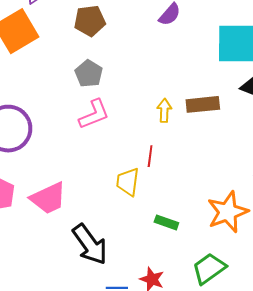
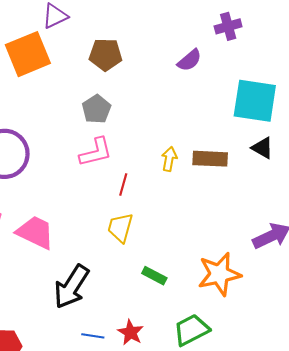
red line: (150, 156) -> (123, 185), moved
pink trapezoid: (48, 198) -> (35, 232), turned -138
black arrow: (90, 244) -> (71, 287), turned 60

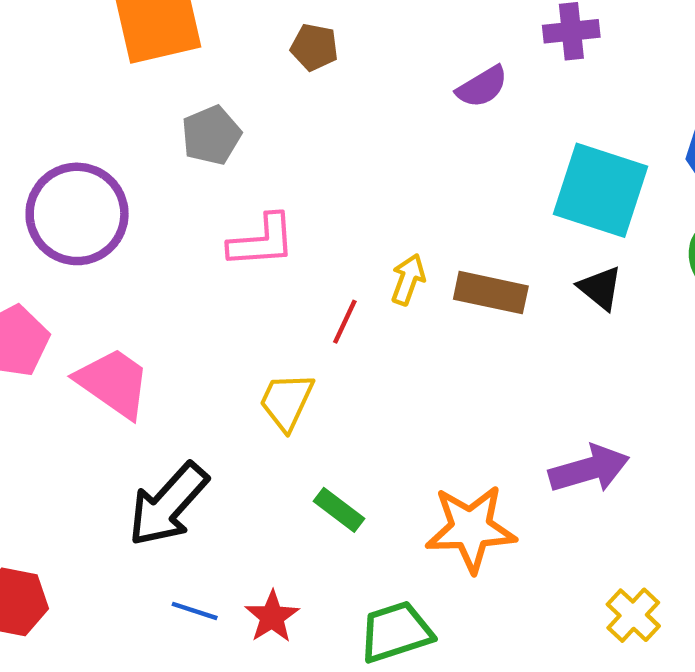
brown pentagon: (106, 55) -> (314, 47), size x0.7
gray pentagon: (96, 109) -> (211, 135), moved
red line: (123, 185) -> (345, 322), moved

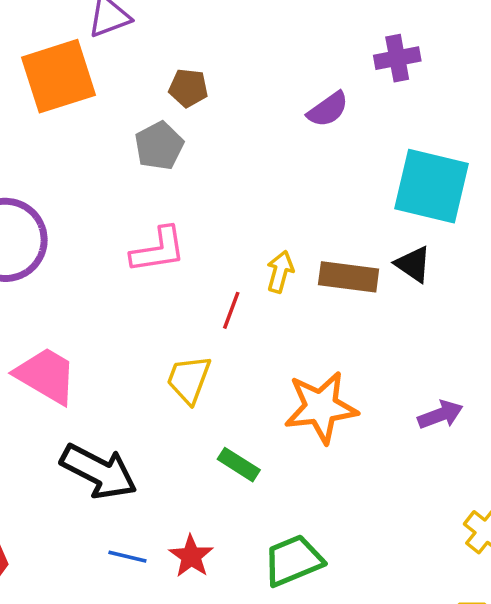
gray pentagon: (211, 135) -> (159, 146), moved
black triangle: (600, 288) -> (413, 264), moved
purple arrow: (589, 469) -> (440, 415), size x0.7
black arrow: (168, 505) -> (99, 471), turned -100
orange star: (471, 529) -> (321, 407), moved

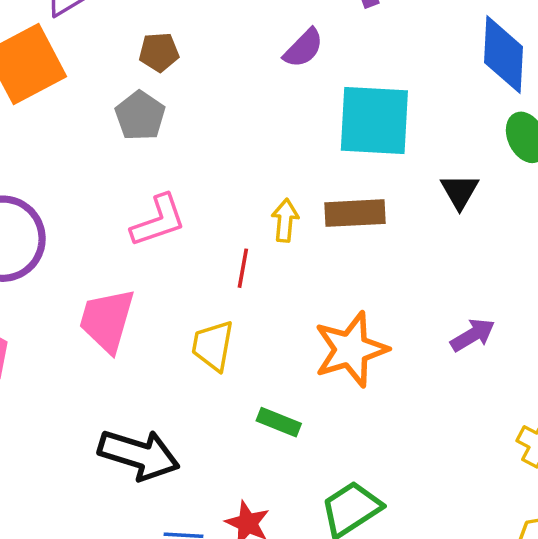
cyan square: (432, 186) -> (374, 120), moved
black triangle: (413, 264) -> (460, 191), moved, turned 36
pink trapezoid: (46, 376) -> (107, 320), moved, turned -94

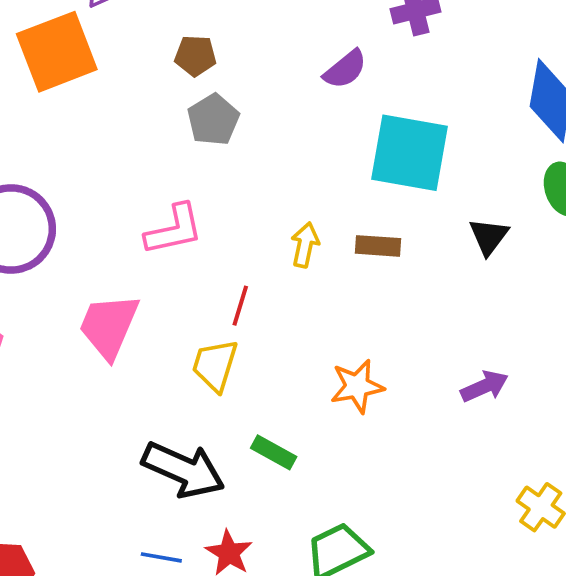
gray pentagon: (140, 116) -> (213, 120), moved
brown rectangle: (355, 213) -> (378, 246), size x0.7
red line: (243, 268) -> (240, 306), moved
orange star: (351, 349) -> (357, 386), size x0.7
black arrow: (139, 455) -> (183, 470), moved

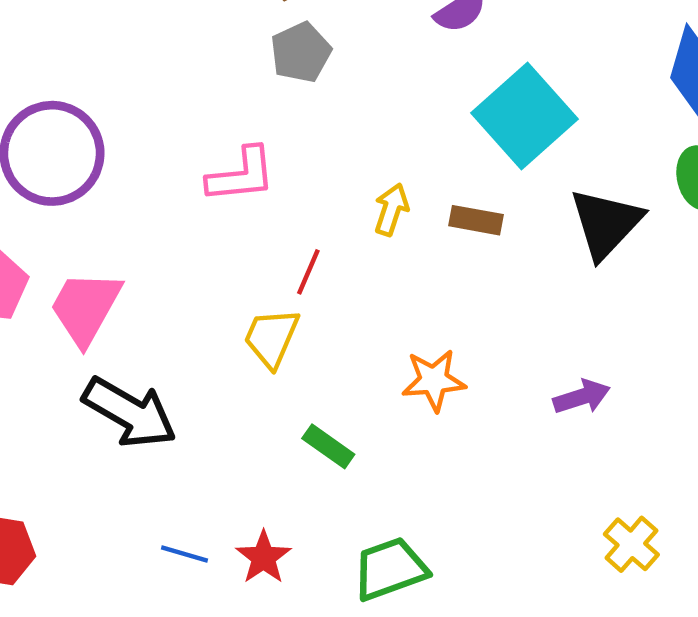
cyan square: (409, 153) -> (524, 116), turned 32
black triangle: (489, 236) -> (606, 223), size x1.6
pink trapezoid: (109, 326) -> (85, 308), moved
black arrow: (183, 470) -> (130, 412), moved

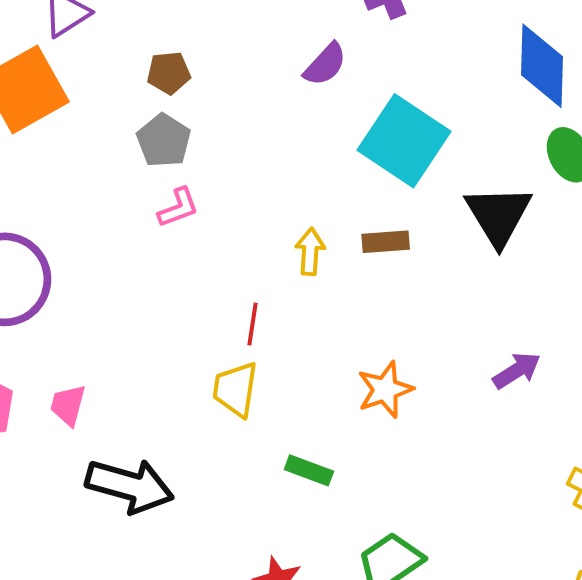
gray pentagon: (301, 52) -> (164, 141), moved
pink L-shape: (241, 175) -> (178, 208), moved, size x0.7
pink trapezoid: (85, 308) -> (68, 405), size x0.6

